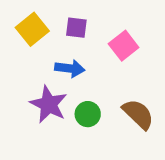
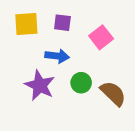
yellow square: (32, 29) -> (26, 24), turned 35
green circle: (88, 114) -> (81, 83), moved

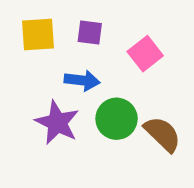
green circle: (81, 83) -> (117, 119), size x1.4

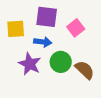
purple square: (90, 33) -> (47, 17), size x1.6
yellow square: (38, 34) -> (16, 29), moved

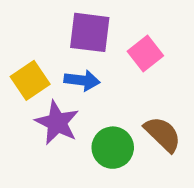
yellow square: (16, 29) -> (30, 80), moved, turned -30
green circle: (61, 62) -> (113, 148), moved

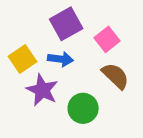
purple square: (90, 32) -> (66, 24), turned -36
brown semicircle: (163, 134) -> (115, 76), moved

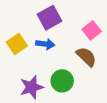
pink square: (107, 39) -> (92, 30), moved
purple star: (42, 90) -> (32, 87), moved, turned 30

